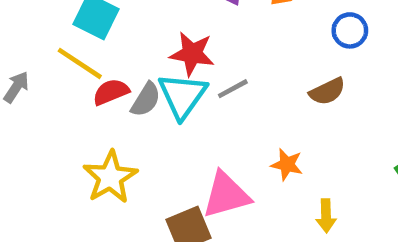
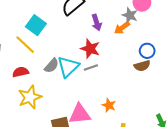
red star: (192, 54) -> (90, 49), moved
brown semicircle: (327, 91) -> (142, 66), moved
red semicircle: (111, 92) -> (21, 72), moved

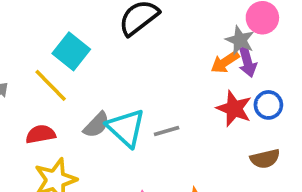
purple arrow: (97, 22) -> (247, 62), moved
red star: (90, 49) -> (234, 109), moved
brown semicircle: (142, 66) -> (265, 159), moved
cyan triangle: (68, 67) -> (126, 128), turned -35

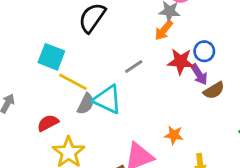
purple arrow: (247, 62) -> (199, 74), moved
yellow line: (51, 85) -> (73, 82), moved
gray line: (167, 131) -> (134, 66), moved

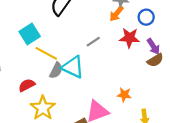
blue circle: (204, 51) -> (146, 17), moved
cyan square: (51, 57) -> (30, 34), turned 36
purple arrow: (199, 74) -> (153, 46), moved

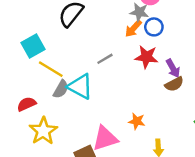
blue circle: (146, 17) -> (154, 27), moved

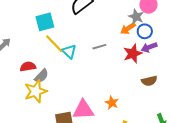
red star: (146, 57) -> (133, 54), turned 30
purple arrow: (173, 68) -> (149, 47), moved, turned 84
cyan triangle: (80, 86) -> (69, 51), moved, size x0.7
gray semicircle: (61, 89) -> (41, 76), moved

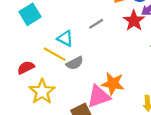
yellow line: (54, 44) -> (55, 54), moved
gray semicircle: (41, 76) -> (75, 63), moved, turned 35
orange star: (112, 103) -> (113, 84), moved, size x1.5

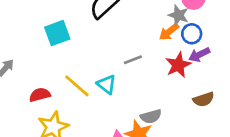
cyan triangle: (65, 38) -> (107, 84), moved
gray semicircle: (75, 63) -> (151, 116), moved

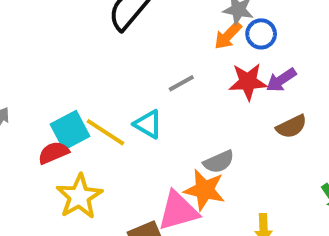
cyan square: (57, 33) -> (70, 130), moved
purple arrow: (199, 55) -> (281, 80), moved
red star: (178, 65) -> (248, 82), turned 30

